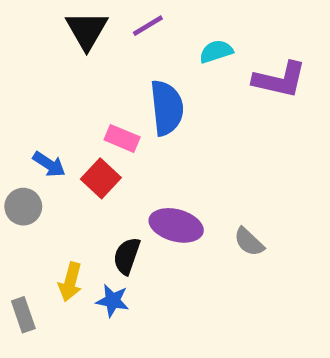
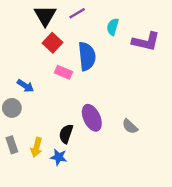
cyan semicircle: (216, 51) -> (113, 27), turned -56
red square: (101, 178) -> (52, 43), moved
purple ellipse: (176, 225) -> (92, 118), turned 50
gray rectangle: (23, 315) -> (12, 145), moved

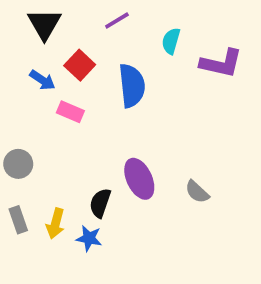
black triangle: (45, 16) -> (44, 24), moved
pink rectangle: (64, 72) -> (70, 112), moved
blue arrow: (25, 86) -> (42, 80), moved

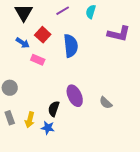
cyan semicircle: (171, 41) -> (91, 12), moved

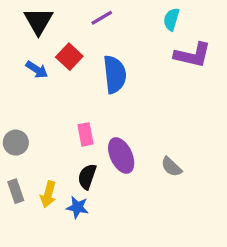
cyan semicircle: (91, 12) -> (171, 19), moved
pink rectangle: (38, 60) -> (85, 134), moved, turned 56

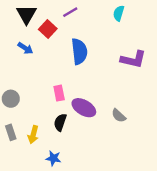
purple L-shape: (192, 55) -> (133, 59), moved
red square: (69, 57) -> (48, 29), moved
purple ellipse: (121, 155) -> (84, 108), turned -35
blue star: (77, 207) -> (53, 158), moved

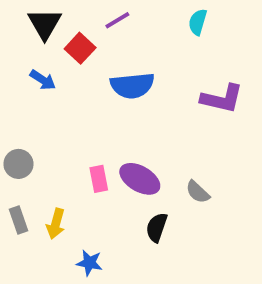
blue semicircle: (79, 51) -> (132, 86), turned 90
pink rectangle: (59, 93) -> (99, 179), moved
black semicircle: (60, 122) -> (157, 227), moved

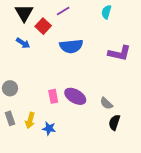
black semicircle: (157, 227) -> (114, 122), moved
blue star: (89, 263) -> (49, 128), moved

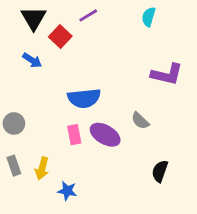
blue semicircle: (71, 46) -> (84, 98), moved
gray semicircle: (106, 103) -> (140, 121), moved
blue star: (49, 128) -> (67, 191), moved

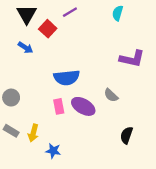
gray rectangle: (14, 166) -> (11, 131), turned -40

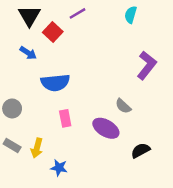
purple L-shape: (132, 59) -> (147, 65), turned -65
blue semicircle: (67, 78) -> (55, 83), moved
purple ellipse: (83, 106) -> (106, 128), moved
black semicircle: (127, 135) -> (140, 150), turned 42

